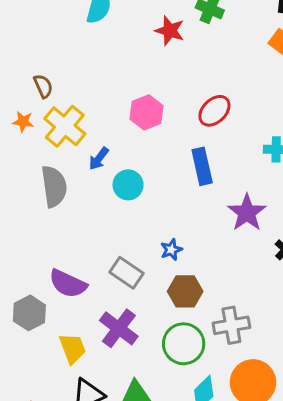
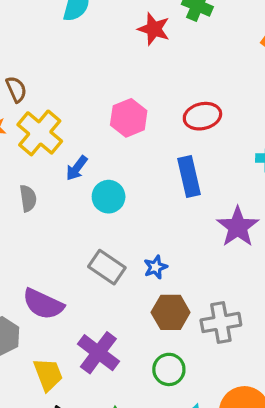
red ellipse: (214, 111) -> (202, 116), turned 32
gray semicircle: (54, 186) -> (28, 198), size x0.6
gray rectangle: (127, 273) -> (107, 267), moved
gray cross: (231, 325) -> (221, 322), moved
green circle: (184, 344) -> (169, 369), size x0.7

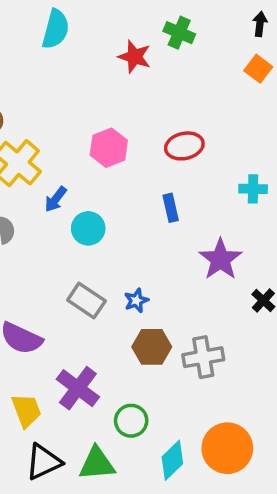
blue rectangle: (189, 177) -> (171, 208), size x0.7
green circle: (169, 369) -> (131, 421), moved

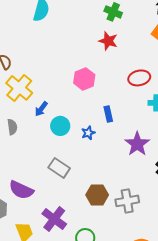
red star: (135, 57) -> (108, 41), moved
red ellipse: (184, 146) -> (139, 78), moved
pink hexagon: (109, 148) -> (84, 79), moved
blue star: (136, 301) -> (88, 133), moved

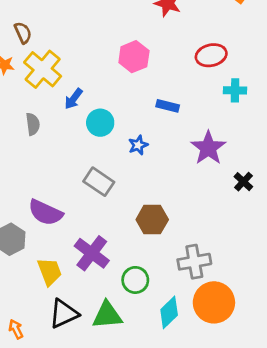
blue rectangle: (108, 114) -> (168, 106), turned -63
blue star: (88, 133) -> (138, 145), moved
gray cross: (127, 201) -> (194, 262), moved

